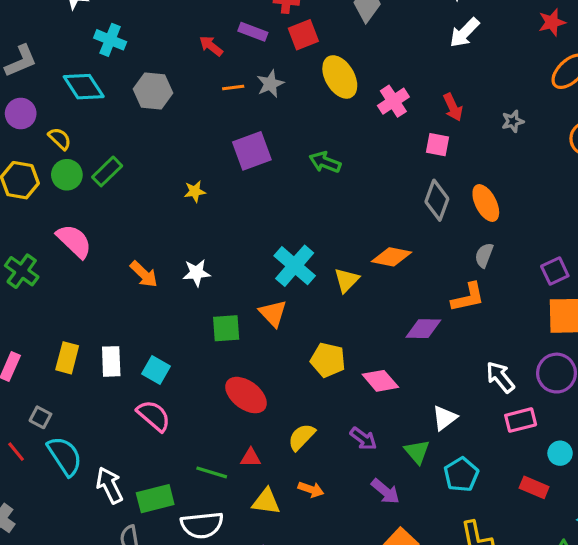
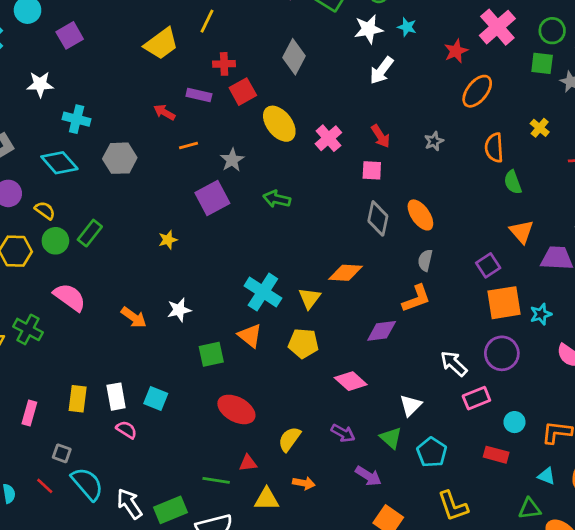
gray star: (270, 84) -> (232, 160), moved
yellow pentagon: (328, 360) -> (303, 343), moved
pink semicircle: (154, 416) -> (126, 430), moved, size x0.7

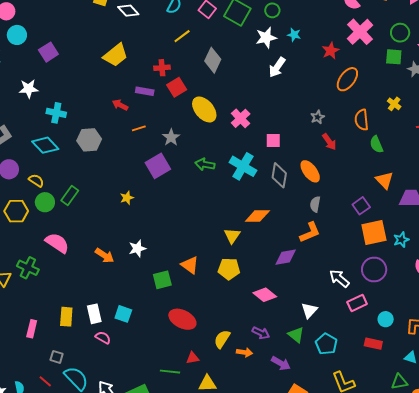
yellow line: (207, 21) -> (182, 36), moved, turned 30
red arrow: (381, 136) -> (329, 142), moved
cyan cross: (263, 292) -> (243, 166), moved
orange arrow: (304, 483) -> (244, 352), moved

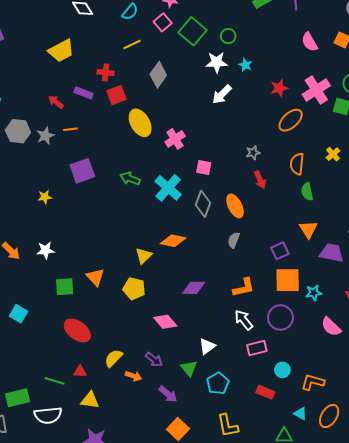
pink cross: (360, 32) -> (316, 90), moved
gray star: (171, 137) -> (45, 136), moved
orange L-shape: (310, 232) -> (244, 288), moved

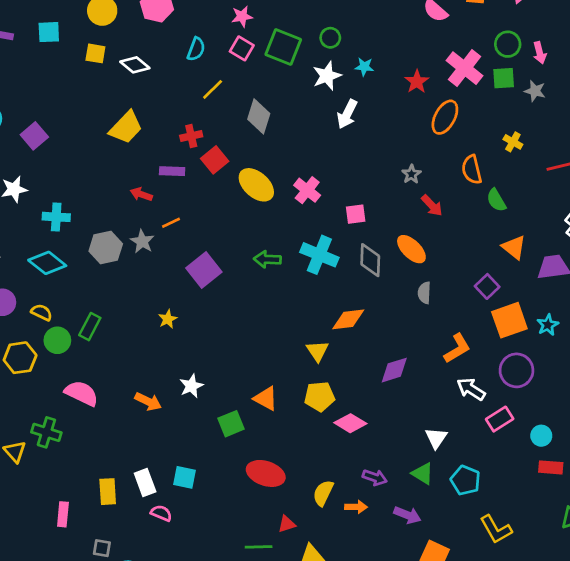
pink diamond: (165, 322) -> (350, 423), moved
red rectangle: (265, 392) -> (551, 467), moved

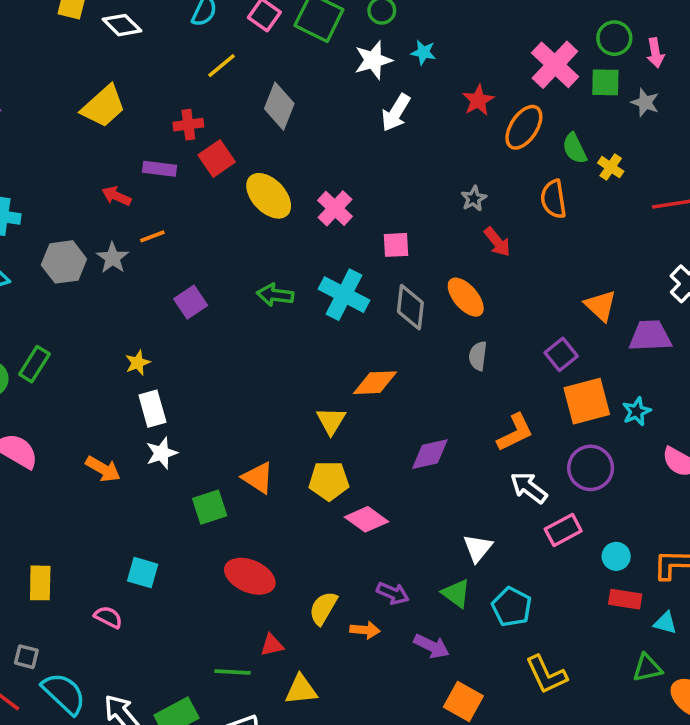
red star: (417, 82) -> (478, 100), moved
green semicircle: (496, 200) -> (575, 148), moved
purple square: (204, 270) -> (191, 302), size x0.7
white rectangle: (145, 483) -> (152, 409), moved

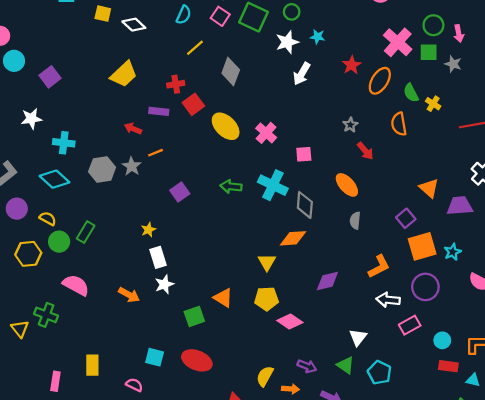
gray diamond: (410, 307) -> (305, 205), moved
white arrow: (529, 488) -> (388, 300), turned -30
red ellipse: (250, 576) -> (197, 360), moved

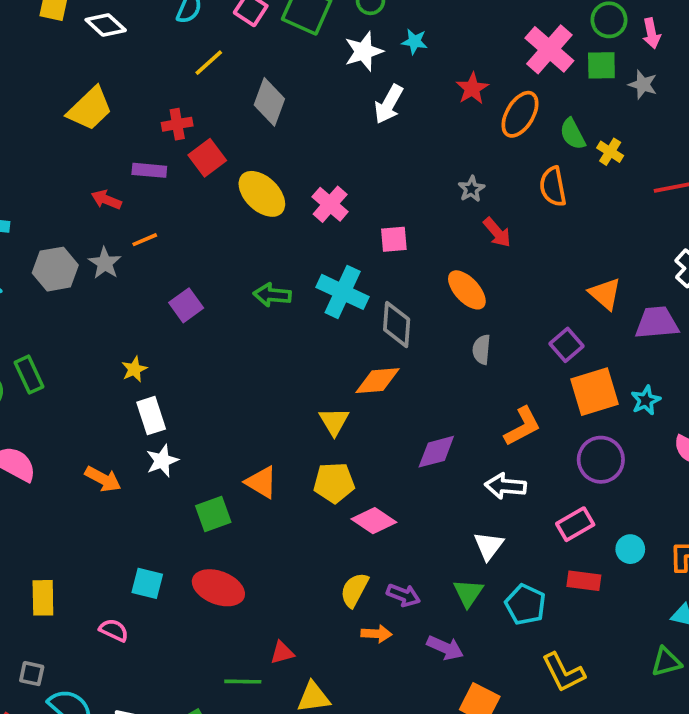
green rectangle: (86, 232) -> (29, 375), turned -55
white arrow: (388, 300) -> (505, 486), moved
green triangle: (345, 365) -> (468, 593), turned 30
red rectangle: (448, 366) -> (584, 581), moved
yellow semicircle: (265, 376) -> (354, 590), moved

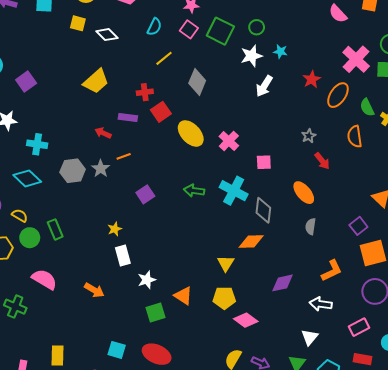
white star: (162, 461) -> (147, 280), moved

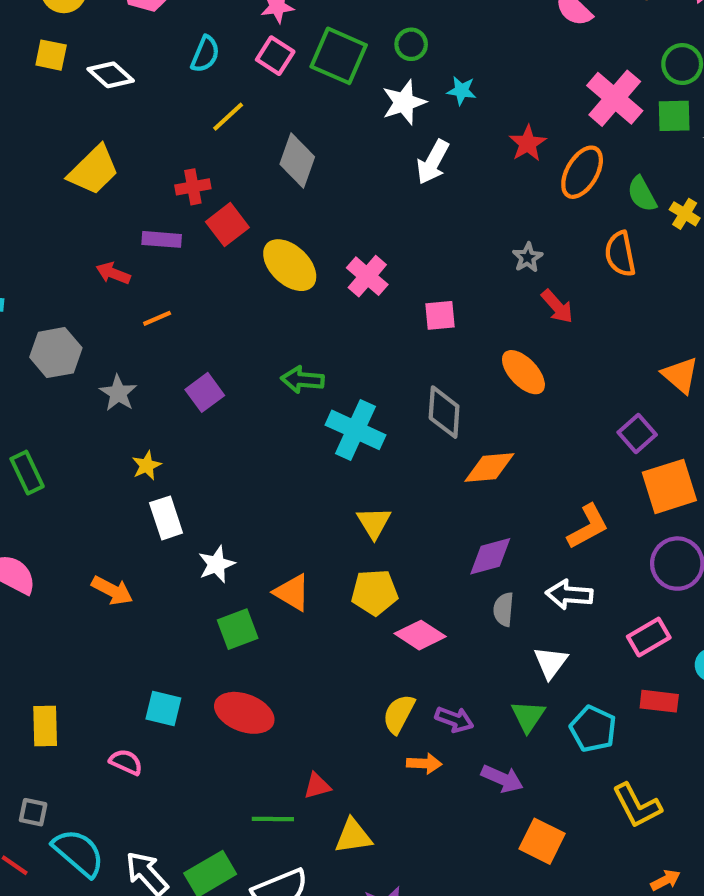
gray star: (101, 169) -> (118, 393), moved
cyan cross: (234, 191) -> (356, 430), moved
gray semicircle: (311, 226) -> (504, 609), moved
orange diamond: (251, 241) -> (489, 467), moved

